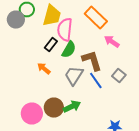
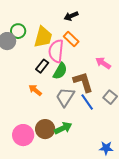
orange rectangle: (96, 18) -> (71, 39), moved, size x0.7

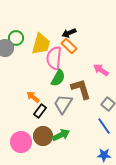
black arrow: (71, 16) -> (69, 33), moved
black rectangle: (42, 66) -> (40, 111), moved
blue line: (87, 102) -> (104, 126), moved

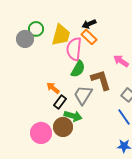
green arrow: (61, 135) -> (73, 116), moved, turned 42

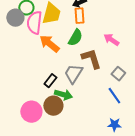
orange rectangle: (89, 37) -> (79, 16), turned 42
pink semicircle: (74, 49) -> (34, 23), moved
green semicircle: (78, 69) -> (75, 38), moved
orange arrow: (53, 88) -> (49, 44), moved, size x1.5

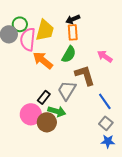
gray square: (118, 74) -> (106, 123), moved
blue line: (114, 96) -> (105, 101), moved
pink circle: (31, 112) -> (31, 114), moved

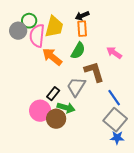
gray square: (106, 123) -> (115, 120), size x1.6

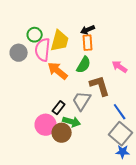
gray circle: (18, 31) -> (19, 53), moved

